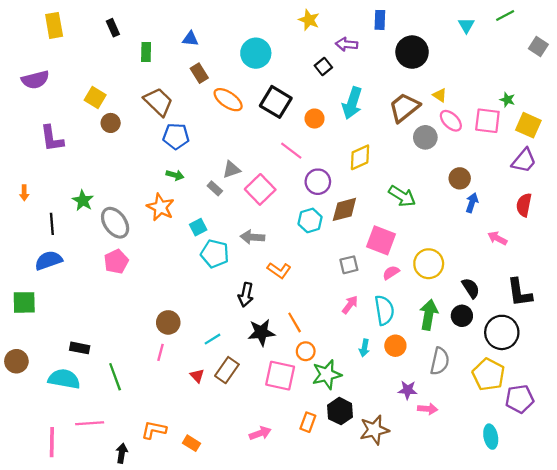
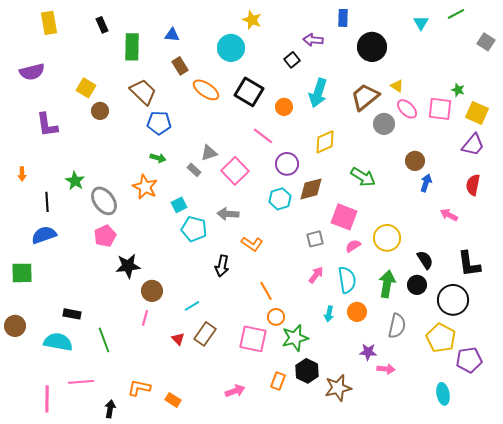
yellow star: (309, 20) -> (252, 20), moved
green rectangle: (146, 52) -> (132, 47), size x1.5
black star: (261, 332) -> (128, 266), moved

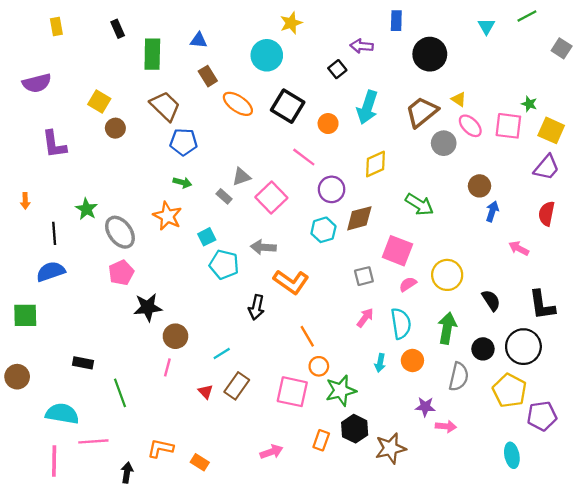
yellow star: (252, 20) -> (291, 23), turned 30
yellow rectangle: (49, 23) -> (56, 26), size x0.7
orange L-shape: (252, 244) -> (291, 282), size x1.4
black circle: (417, 285) -> (483, 349), moved
cyan semicircle: (58, 342) -> (62, 414), moved

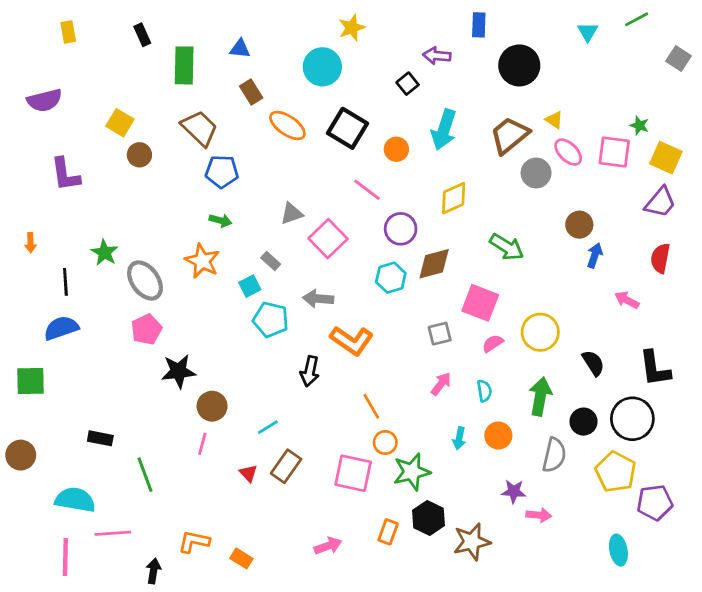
gray rectangle: (224, 196) -> (271, 261), moved
cyan semicircle: (401, 323) -> (484, 391), size x0.6

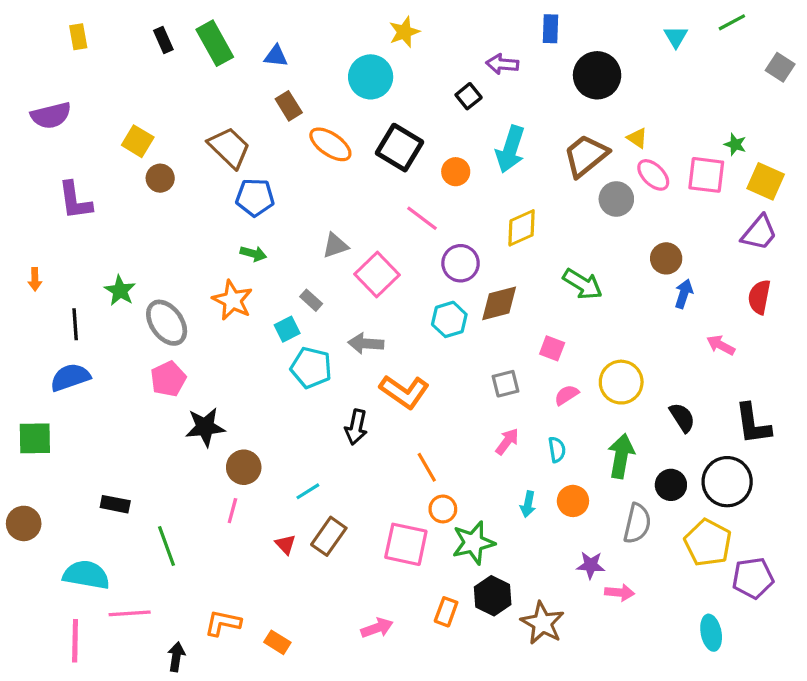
green rectangle: (184, 65) -> (215, 43), moved, turned -30
pink square: (480, 303) -> (552, 348), size x0.6
brown star: (472, 542) -> (542, 623), turned -30

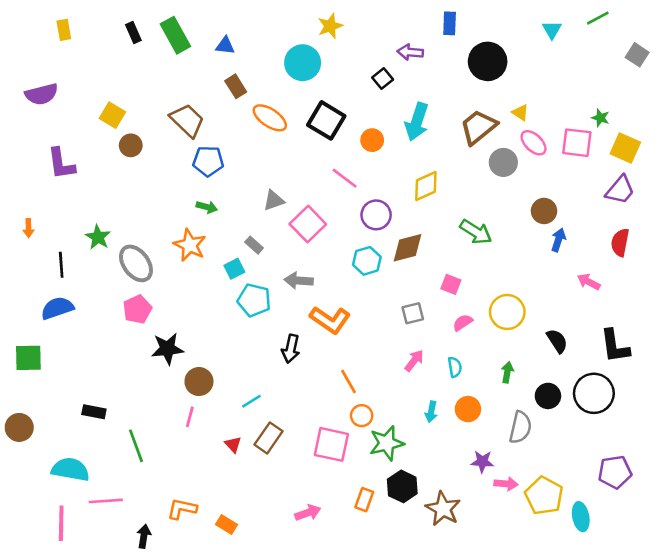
green arrow: (621, 456) -> (507, 372), size x0.6
yellow pentagon: (708, 543) -> (544, 496), moved

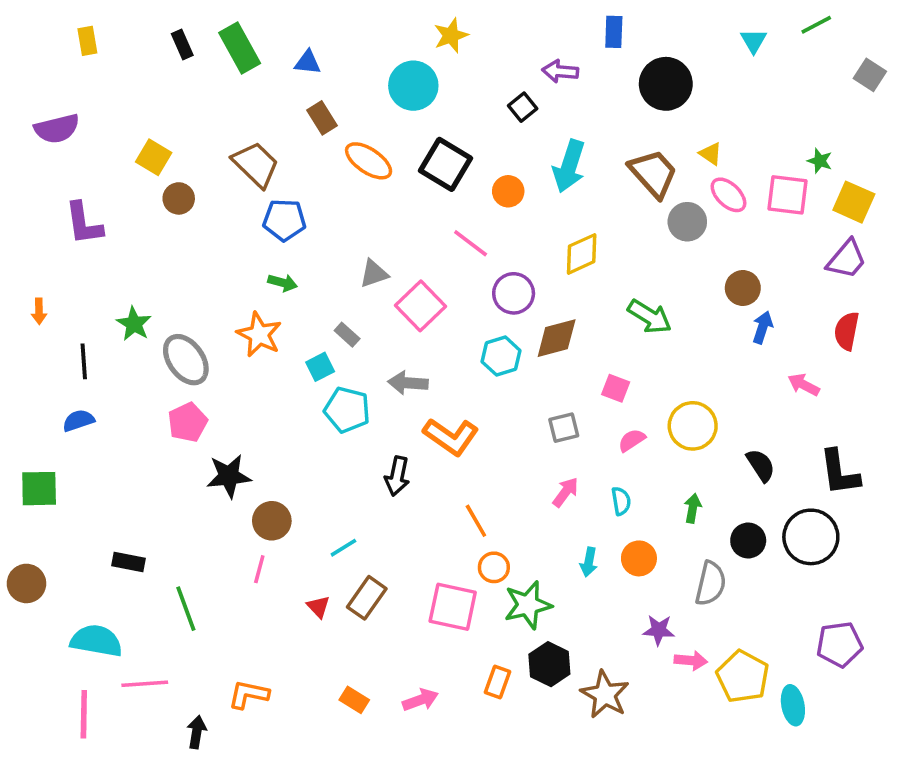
brown trapezoid: (478, 127) -> (653, 173), turned 87
blue semicircle: (57, 308) -> (78, 421), size x0.7
orange rectangle: (227, 525) -> (354, 700), moved

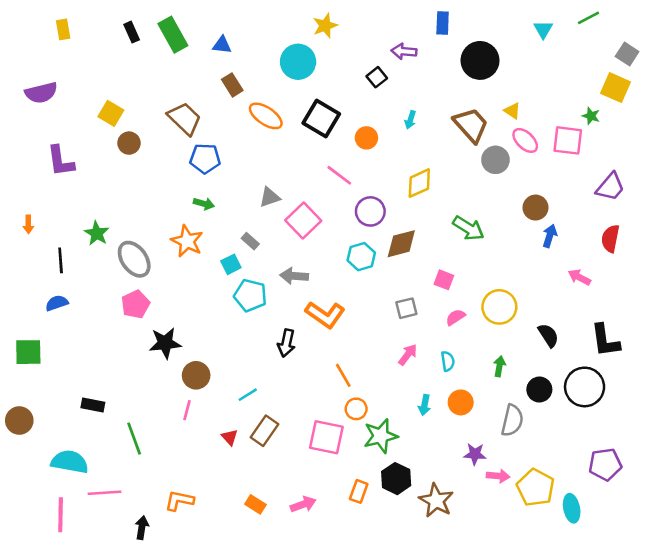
cyan arrow: (569, 166) -> (410, 120), size x0.5
yellow square: (854, 202) -> (616, 88), moved

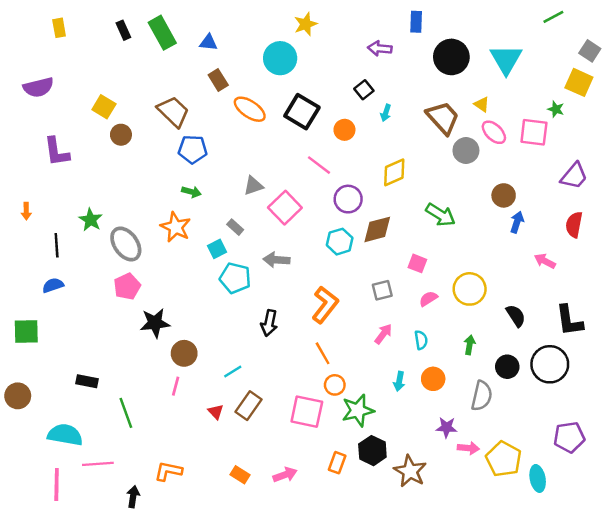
cyan triangle: (543, 29) -> (506, 59), moved, size x1.8
black square: (377, 77) -> (364, 90), moved
orange L-shape: (325, 315) -> (325, 305), moved, turned -87

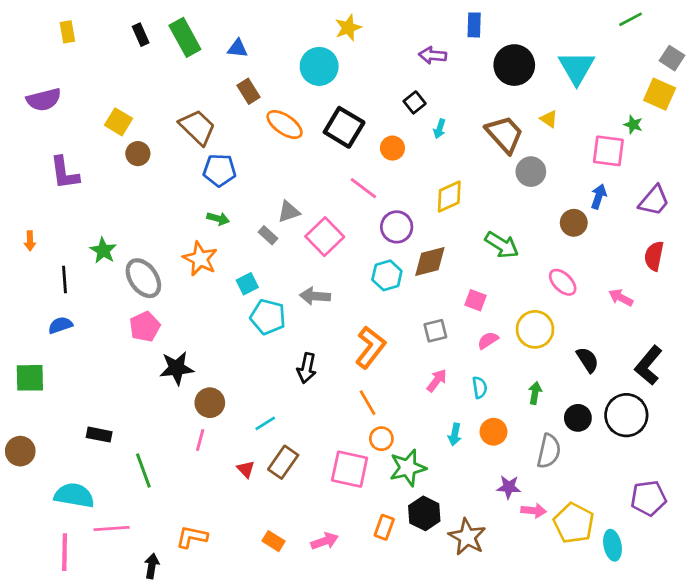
pink ellipse: (494, 132) -> (563, 282), moved
blue arrow: (517, 222) -> (599, 196), moved
gray rectangle: (235, 227) -> (268, 235), moved
black L-shape: (569, 321) -> (648, 365), turned 48

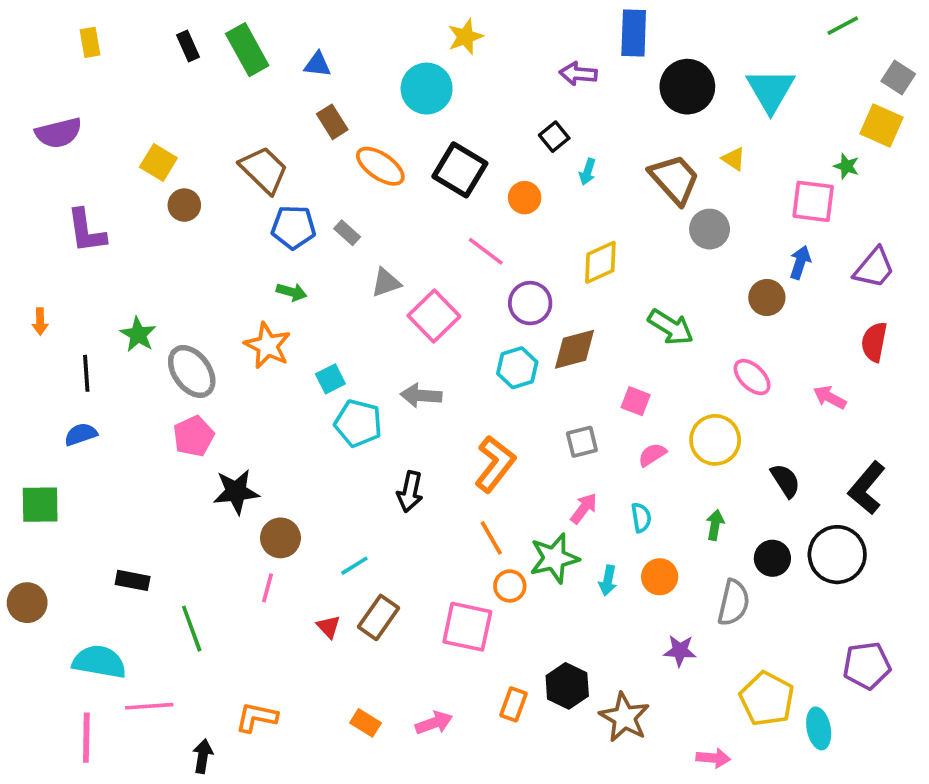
blue rectangle: (474, 25) -> (634, 33), size x1.4
gray rectangle: (268, 235) -> (347, 233), moved
green star: (408, 468) -> (554, 558), moved
pink arrow: (534, 511) -> (713, 758), moved

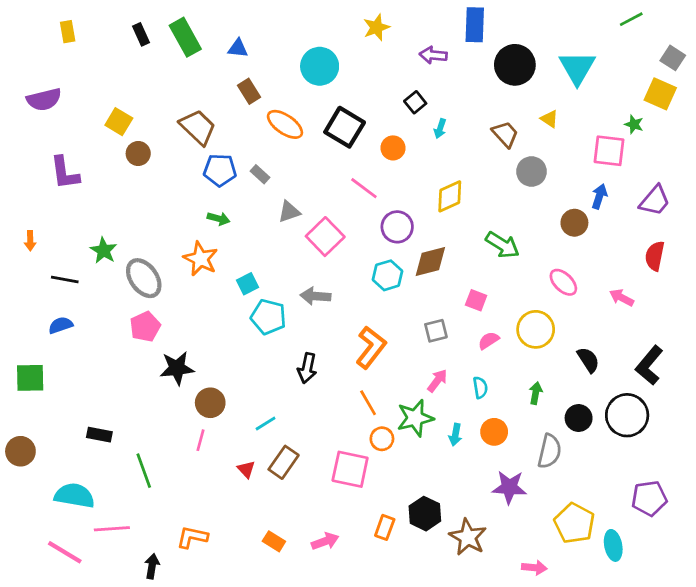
yellow star: (465, 37) -> (376, 27), moved
brown trapezoid: (674, 179) -> (505, 134), size x0.7
black line: (86, 373) -> (65, 280), turned -76
purple star: (680, 651) -> (509, 487), size x1.4
pink line: (86, 738) -> (65, 552), turned -60

